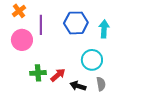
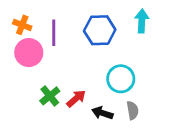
orange cross: (19, 11) -> (22, 25), moved, turned -32
cyan arrow: (104, 29) -> (142, 21), moved
green cross: (38, 73) -> (50, 96), turned -35

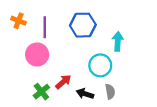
cyan arrow: (142, 21) -> (118, 41), moved
pink circle: (29, 53) -> (37, 54), moved
green cross: (50, 96) -> (41, 92), moved

